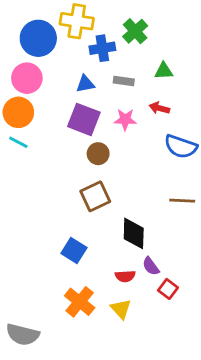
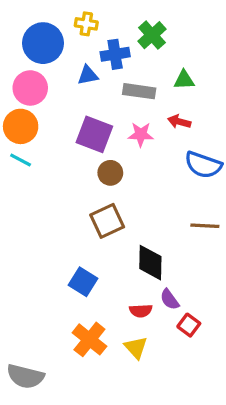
yellow cross: (77, 21) -> (86, 24), size x0.6
gray rectangle: (124, 81) -> (139, 91), size x1.4
blue triangle: (85, 84) -> (88, 75), moved

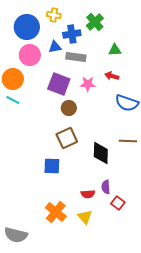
pink circle: (30, 88) -> (30, 55), moved
gray rectangle: (139, 91) -> (76, 57), moved
black diamond: (150, 263) -> (101, 153), moved
blue square: (83, 282) -> (52, 166), moved, turned -30
purple semicircle: (170, 299) -> (106, 187), turned 32

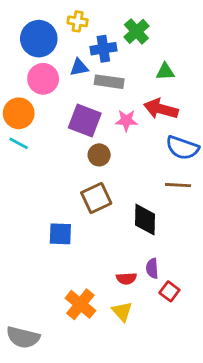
red arrow: (112, 76) -> (161, 109), size x1.6
brown line: (128, 141) -> (178, 185), moved
blue square: (52, 166) -> (60, 234), moved

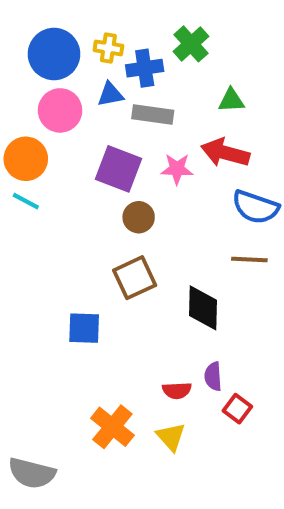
yellow cross: (78, 21) -> (108, 48), moved

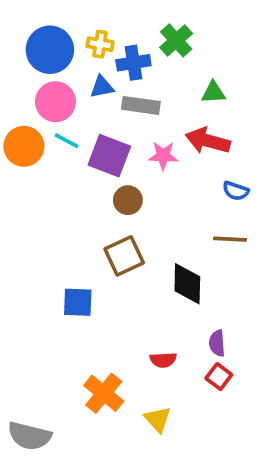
cyan line: (26, 201) -> (67, 141), moved
blue semicircle: (255, 207) -> (236, 191), size x0.6
purple semicircle: (213, 376) -> (217, 343), moved
yellow triangle: (171, 437) -> (158, 419), moved

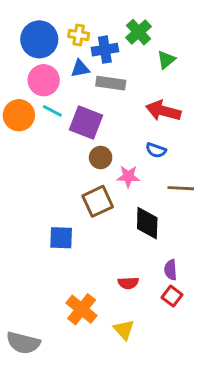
green triangle: (213, 92) -> (166, 60), moved, turned -36
pink star: (163, 156) -> (128, 176), moved
blue semicircle: (236, 191) -> (156, 150), moved

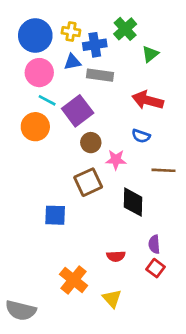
orange circle: (19, 115) -> (35, 127), moved
purple square: (86, 123) -> (78, 111), turned 32

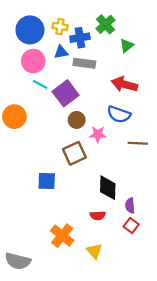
orange circle: (35, 127) -> (14, 117), moved
blue semicircle: (141, 136) -> (119, 114), size x1.5
black diamond: (133, 202) -> (108, 188), moved

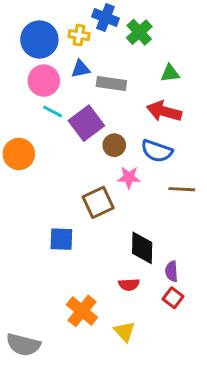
blue cross: (80, 38) -> (105, 17), moved, turned 30
green triangle: (127, 45) -> (170, 73), moved, turned 32
brown circle: (77, 120) -> (114, 145), moved

